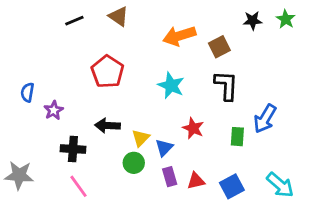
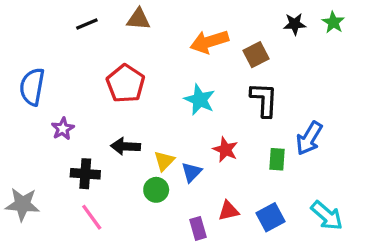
brown triangle: (119, 16) -> (138, 19), turned -30
blue semicircle: (27, 92) -> (32, 87), moved, size x1.6
purple rectangle: (170, 177) -> (198, 228), moved

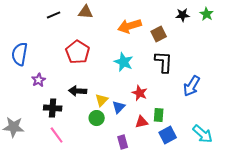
green rectangle: (277, 159) -> (159, 115), moved
red triangle: (229, 211) -> (142, 122), moved

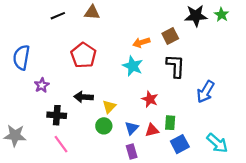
black star: (183, 15) -> (196, 16), size x1.5
orange arrow: (130, 26) -> (141, 42), moved, size x0.7
blue triangle: (119, 107) -> (132, 128), moved

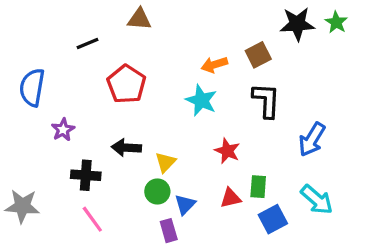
black line: (58, 16) -> (87, 43), moved
blue triangle: (132, 128) -> (185, 205), moved
cyan arrow: (217, 143) -> (317, 200), moved
purple rectangle: (132, 152) -> (169, 231), moved

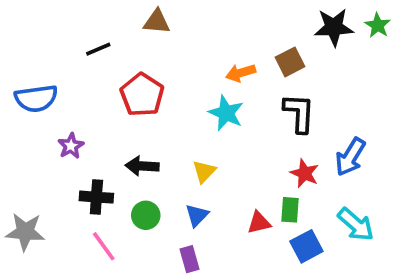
blue semicircle: (32, 87) -> (36, 98), turned -108
red star: (227, 151) -> (305, 173), moved
yellow triangle: (165, 162) -> (204, 171), moved
green circle: (157, 191) -> (146, 215), moved
blue triangle: (185, 205) -> (197, 215), moved

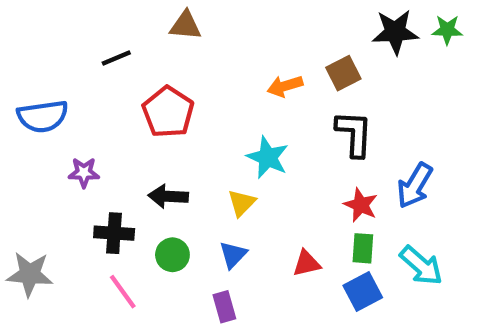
green star: (378, 25) -> (447, 30), turned -30
cyan star: (226, 113) -> (268, 157), moved
purple star: (71, 146) -> (84, 173), turned 30
green rectangle: (290, 210) -> (363, 248), moved

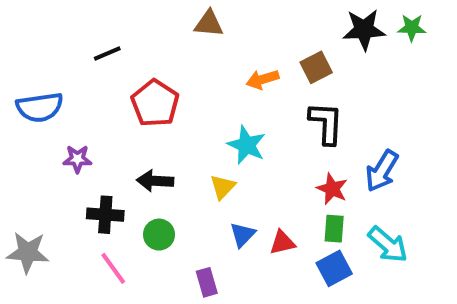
brown triangle: (185, 25) -> (209, 24), moved
blue triangle: (233, 255) -> (243, 235), moved

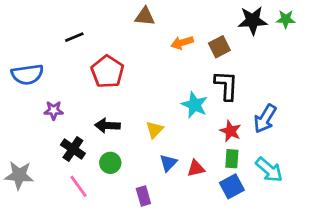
orange arrow: (262, 79) -> (182, 43), moved
cyan star: (247, 145) -> (195, 105), moved
black cross: (105, 215) -> (73, 149), turned 30

